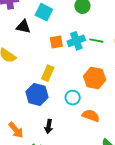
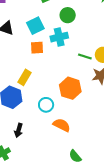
cyan square: (44, 12) -> (35, 26), moved, turned 30
cyan cross: (76, 41) -> (59, 37), moved
green line: (96, 41) -> (85, 56), moved

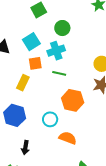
green line: (85, 56) -> (59, 73), moved
yellow rectangle: (24, 77) -> (23, 83), moved

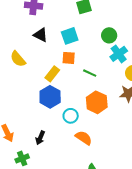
green circle: (62, 28) -> (109, 35), moved
cyan cross: (56, 51) -> (119, 54), moved, turned -30
blue hexagon: (15, 115) -> (50, 97), moved

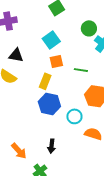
black triangle: (41, 35) -> (16, 55), moved

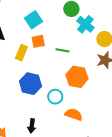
yellow rectangle: (45, 81) -> (21, 53), moved

